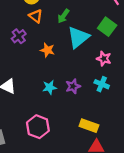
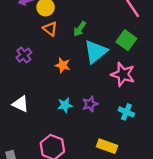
purple cross: (19, 36) -> (24, 55), moved
pink star: (104, 59) -> (123, 74), size x1.5
cyan cross: (102, 84) -> (126, 112), moved

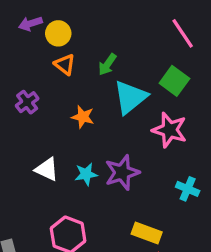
white triangle: (20, 104) -> (47, 169), moved
purple star: (90, 104) -> (122, 172), size x1.5
cyan cross: (126, 112) -> (188, 189), moved

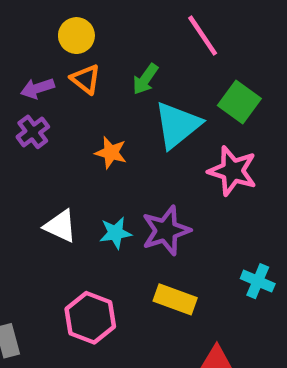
purple arrow: (30, 24) -> (37, 88), moved
pink line: (183, 33) -> (203, 36), moved
cyan cross: (188, 189) -> (258, 281), moved
yellow rectangle: (147, 233) -> (175, 299), moved

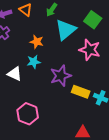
cyan star: (115, 233) -> (34, 62), moved
yellow rectangle: (175, 299) -> (81, 92), moved

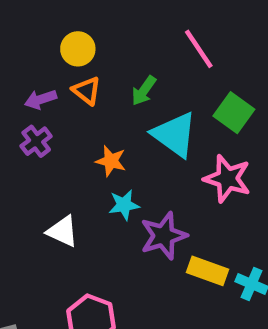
cyan triangle: (66, 30) -> (175, 135), turned -45
cyan star: (34, 62) -> (124, 205), moved

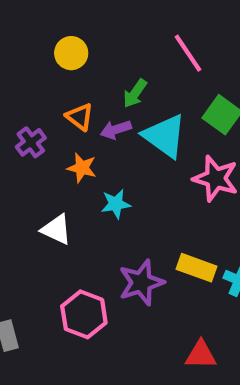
orange triangle: (87, 91) -> (80, 117), moved
purple arrow: (40, 99) -> (116, 130), moved
orange star: (111, 161) -> (82, 168), moved
purple star: (164, 236) -> (141, 283), moved

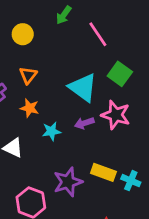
green arrow: (135, 93) -> (64, 15), moved
orange triangle: (80, 117) -> (28, 75), turned 30
purple arrow: (116, 130) -> (84, 123), moved

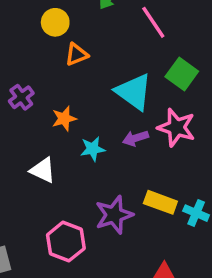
orange triangle: (28, 75) -> (77, 54), moved, turned 30
orange star: (30, 108) -> (64, 119), turned -30

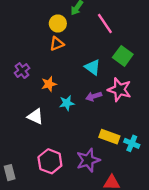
yellow circle: (55, 22) -> (58, 23), moved
cyan triangle: (134, 92) -> (93, 67), size x0.7
purple star: (114, 215) -> (88, 160), moved

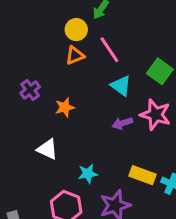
pink line: (105, 23) -> (109, 50), moved
cyan star: (67, 103) -> (88, 174), moved

